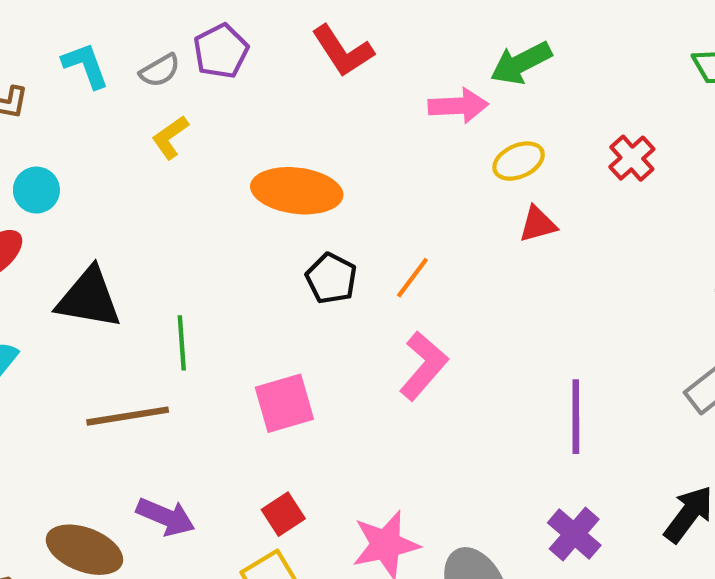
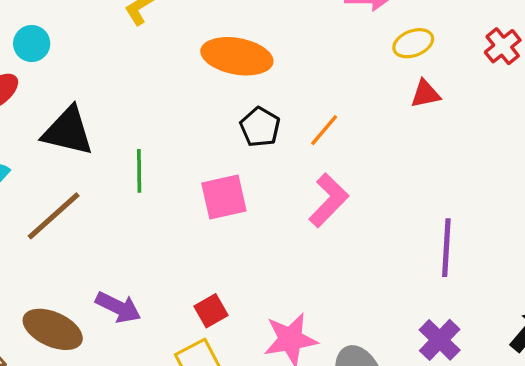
pink square: (284, 403) -> (224, 197), moved
brown line: (128, 416) -> (54, 216), moved, turned -36

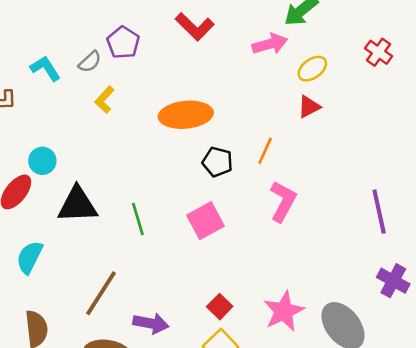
cyan circle: (32, 43) -> (42, 161), moved
red triangle: (425, 94) -> (309, 107), moved
brown line: (54, 216) -> (101, 293), moved

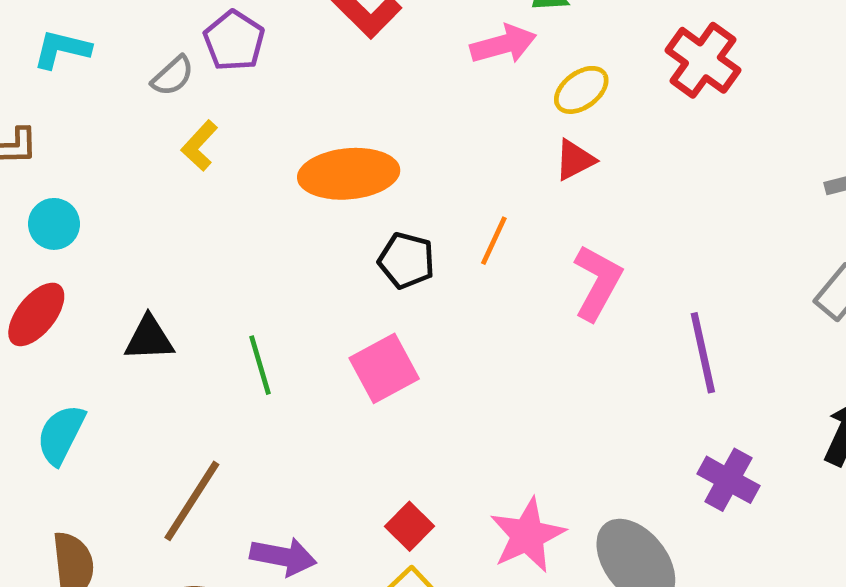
red cross: (379, 52) -> (703, 60), size x1.4
cyan L-shape: (45, 68) -> (62, 49), moved, turned -44
cyan circle: (42, 161) -> (54, 224), moved
pink L-shape: (283, 201) -> (597, 283), moved
black triangle: (77, 205) -> (149, 338), size x0.7

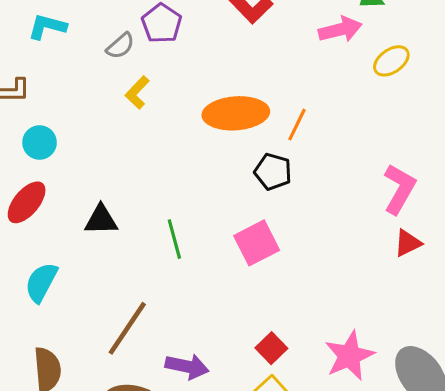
red triangle: (575, 160) -> (408, 243), moved
orange line: (494, 241) -> (297, 125), moved

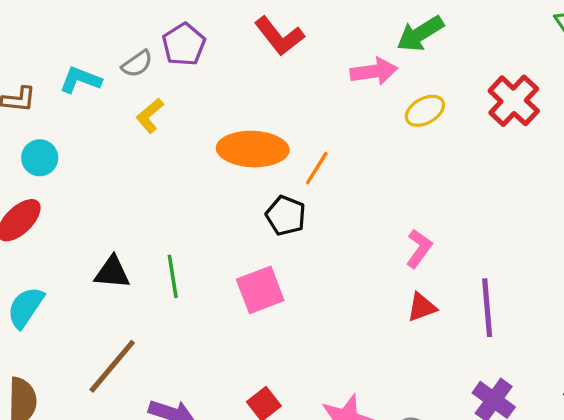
cyan L-shape: (47, 27) -> (80, 80), moved
pink L-shape: (399, 189) -> (419, 248), size x0.7
black triangle: (101, 220) -> (112, 272), moved

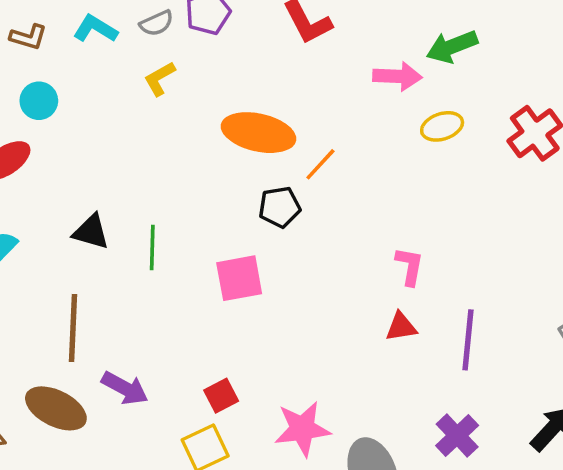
black pentagon: (286, 216) -> (280, 207), turned 30
pink L-shape: (419, 248) -> (410, 266), turned -36
brown line: (112, 366) -> (73, 328), turned -48

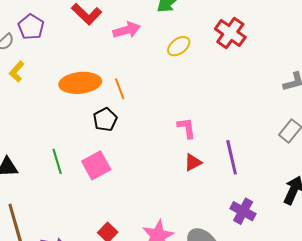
pink arrow: (397, 76) -> (127, 30), moved
orange line: (320, 164) -> (120, 89), turned -45
green line: (152, 247) -> (57, 161), moved

